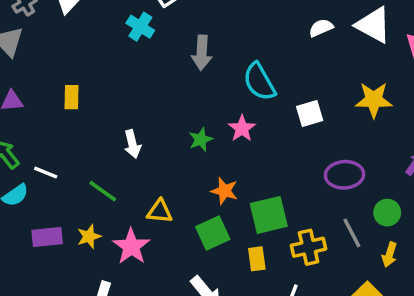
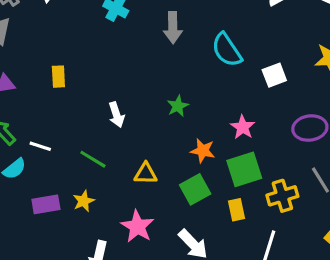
pink star: (242, 128) -> (243, 127), moved
pink star: (131, 246) -> (137, 226), moved

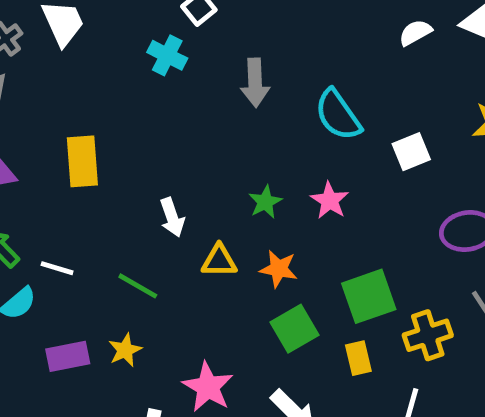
yellow rectangle: (58, 77) -> (82, 161), size x1.5
pink star: (243, 127) -> (330, 200), moved
orange star: (203, 151) -> (279, 269), moved
yellow triangle: (146, 174) -> (219, 261), moved

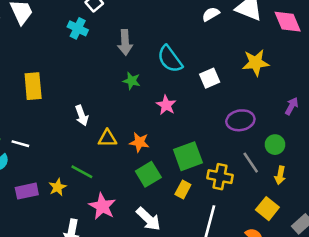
green star: (265, 202) -> (132, 81), moved, turned -30
green line: (138, 286) -> (82, 172), moved
yellow cross: (428, 335) -> (220, 177), turned 30
yellow rectangle: (358, 358) -> (183, 189), turned 42

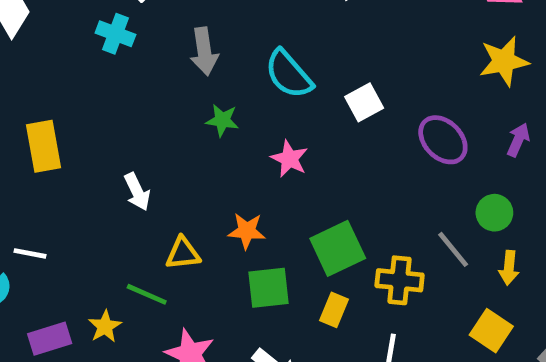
yellow star: (256, 63) -> (504, 61), moved
purple ellipse: (240, 120) -> (443, 140), moved, turned 60
yellow triangle: (107, 138) -> (183, 253), moved
green square: (148, 174) -> (268, 288), turned 30

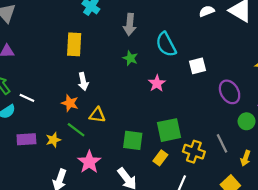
yellow rectangle: (44, 146) -> (74, 44), moved
green circle: (494, 213) -> (247, 121), moved
orange star: (247, 231) -> (70, 103), moved

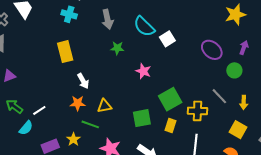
white square: (198, 66) -> (167, 39), moved
pink star: (157, 83) -> (143, 71), moved
white line: (27, 98) -> (39, 110), turned -40

